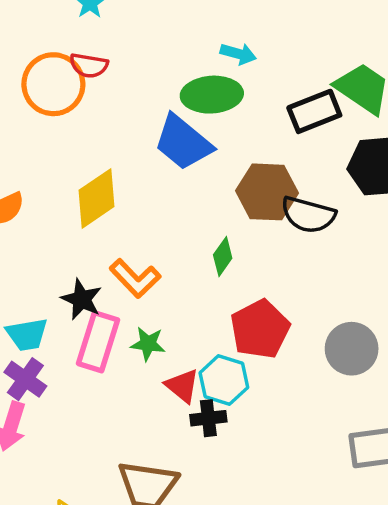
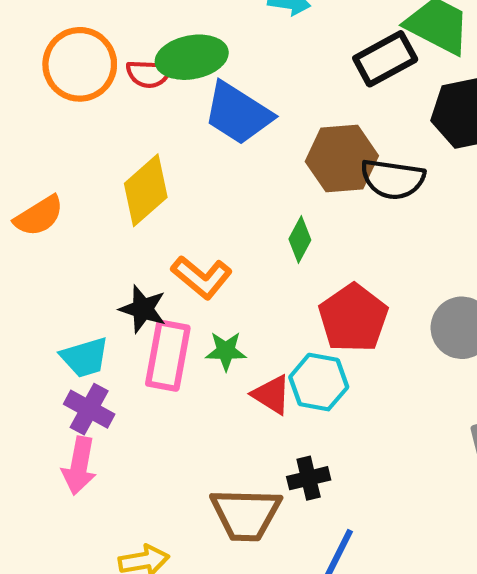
red semicircle: (89, 65) -> (149, 74), moved
green ellipse: (212, 95) -> (192, 57), moved
black cross: (208, 418) -> (309, 478), moved

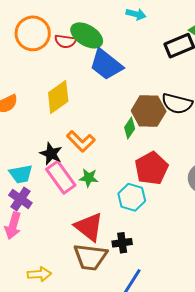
green ellipse: (192, 57) -> (87, 35), turned 36
brown hexagon: (342, 159) -> (149, 111), moved
pink rectangle: (168, 356) -> (61, 177), turned -52
red triangle: (271, 395) -> (89, 227), moved, size x1.5

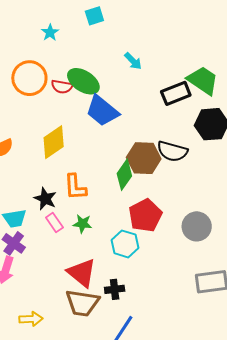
cyan arrow: (136, 14) -> (133, 61), turned 30
green diamond: (130, 128) -> (124, 175), size x1.4
orange L-shape: (81, 141) -> (75, 187), turned 40
pink rectangle: (61, 177) -> (54, 222), size x0.6

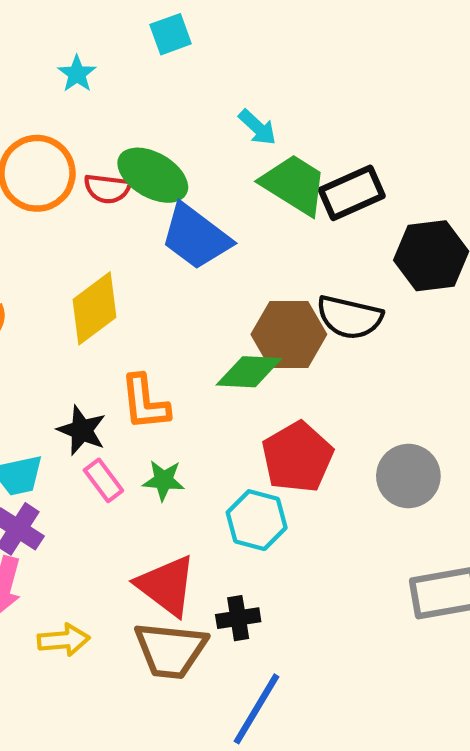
green trapezoid: (203, 80) -> (294, 184), moved
green diamond: (124, 175) -> (249, 372), turned 60
yellow arrow: (31, 319) -> (64, 640), moved

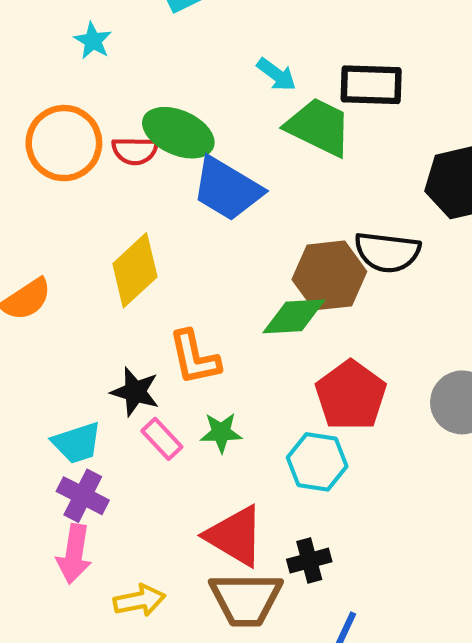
black rectangle: (352, 193) -> (371, 85), moved, turned 32

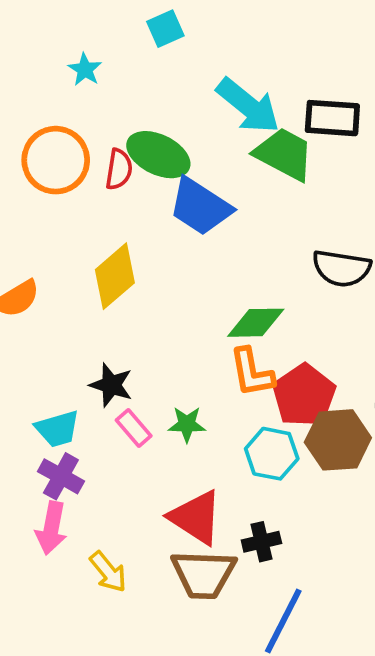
cyan arrow: (277, 74) -> (248, 106), size x1.8
red semicircle: (135, 151) -> (119, 169), turned -84
brown hexagon: (329, 275) -> (338, 440), moved
orange L-shape: (194, 358) -> (252, 372), moved
yellow arrow: (139, 600) -> (108, 572), turned 60

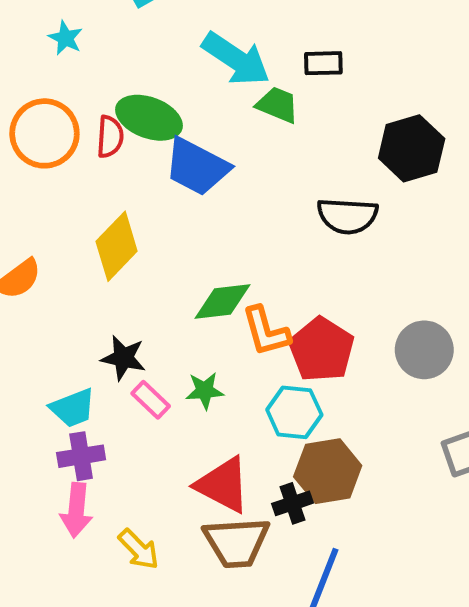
black rectangle: (332, 118) -> (323, 63), size x0.7
green trapezoid: (284, 154) -> (278, 105), size x0.7
green diamond: (256, 323) -> (223, 301), moved
brown hexagon: (338, 440) -> (328, 471), moved
purple cross: (61, 476) -> (81, 456), turned -33

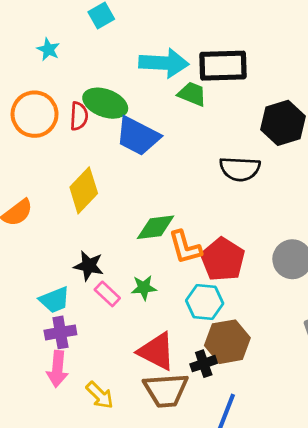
cyan arrow: (236, 59) -> (164, 63), turned -30
black rectangle: (323, 63) -> (223, 66), size x1.8

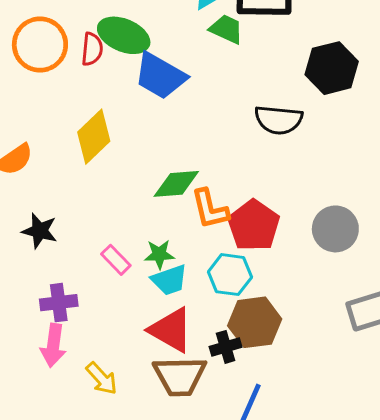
black star: (89, 266) -> (40, 231), moved
cyan trapezoid: (55, 300) -> (169, 280), moved

